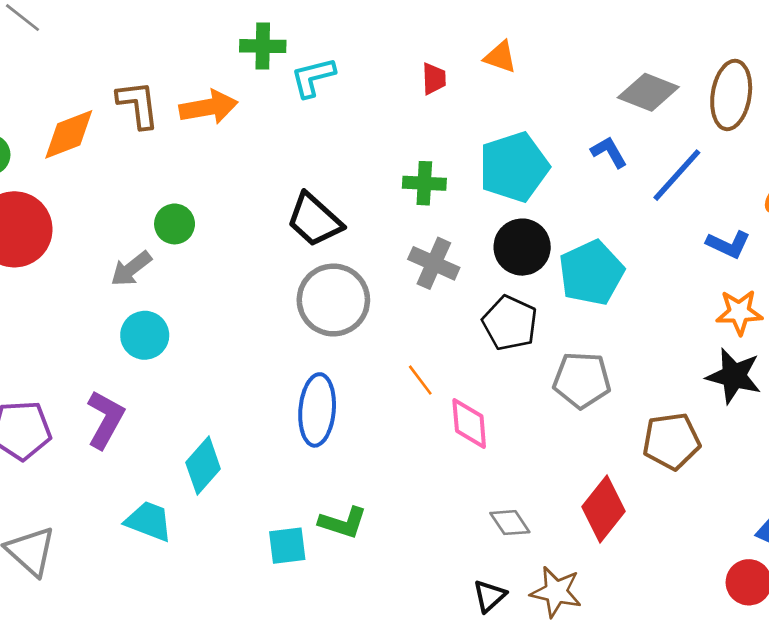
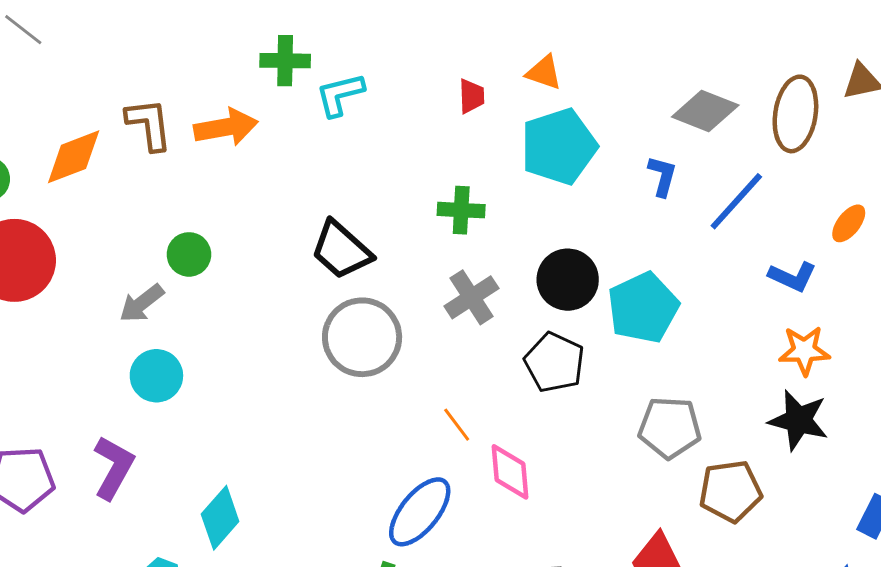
blue L-shape: (609, 152) -> (662, 176), turned 45
cyan pentagon: (514, 167) -> (559, 146), moved
gray cross: (434, 263) -> (472, 297), turned 33
gray pentagon: (582, 380) -> (670, 428), moved
blue ellipse: (317, 410) -> (420, 512), moved, turned 34

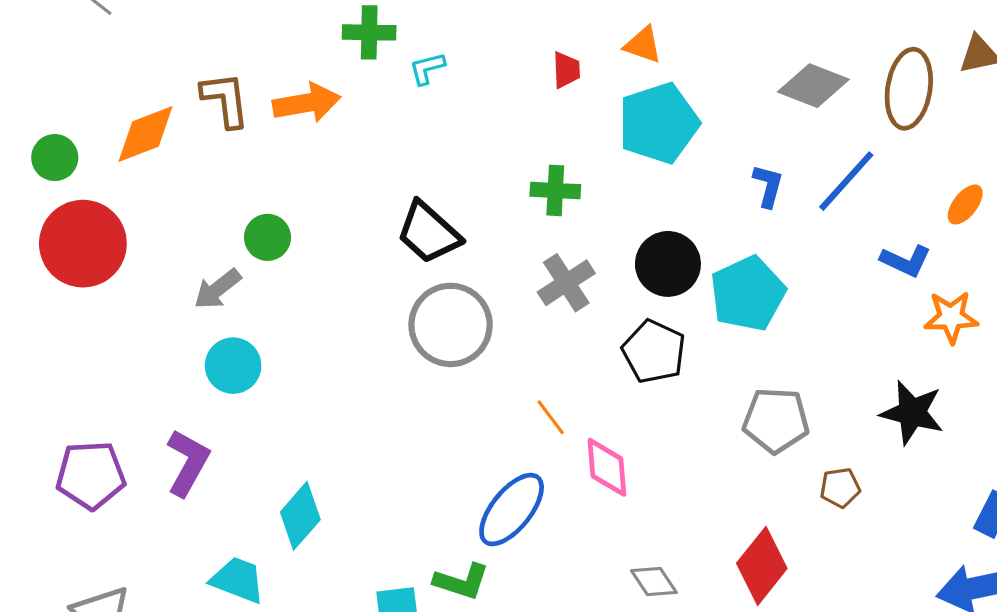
cyan L-shape: (340, 95) -> (427, 68), size x0.7
blue L-shape: (662, 176) -> (768, 186), moved
orange star: (804, 351) -> (951, 317), moved
brown pentagon: (730, 491) -> (840, 488), size x0.6

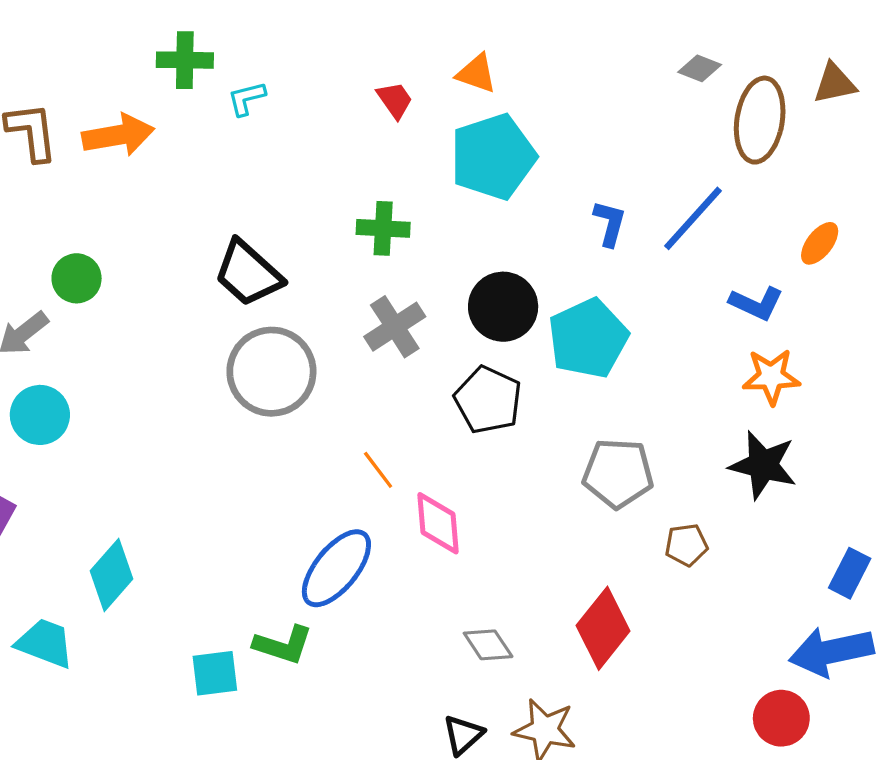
red trapezoid: (566, 70) -> (395, 100), turned -33
gray diamond: (813, 86) -> (700, 68), moved, size x0.6
orange star: (951, 317) -> (771, 377), moved

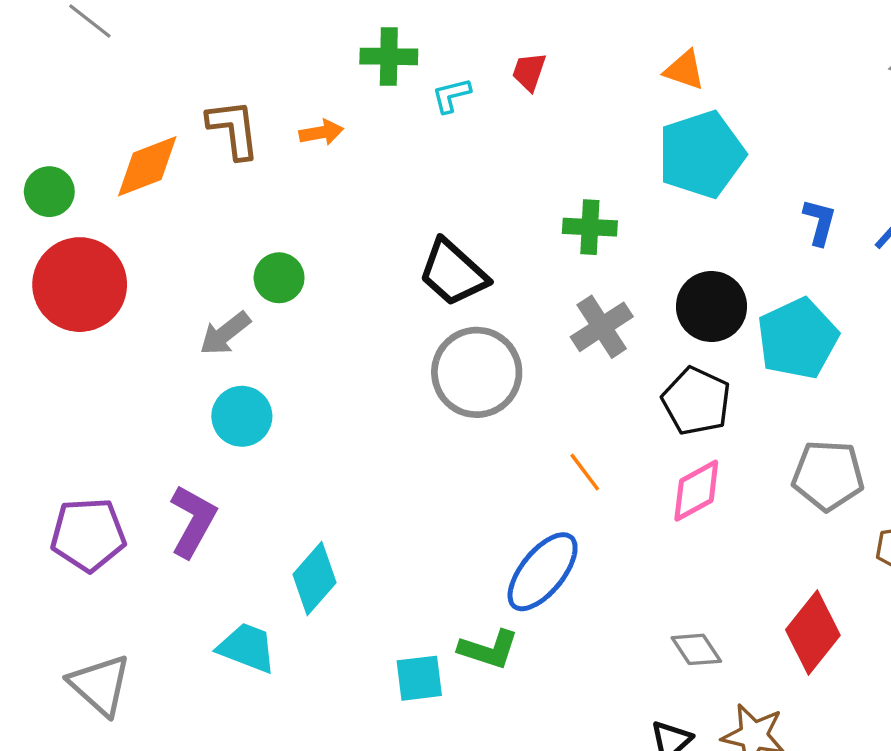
red trapezoid: (395, 100) -> (529, 72), moved, turned -126
orange arrow: (118, 135) -> (321, 132), size x0.6
pink diamond: (438, 523) -> (696, 491), moved, turned 66

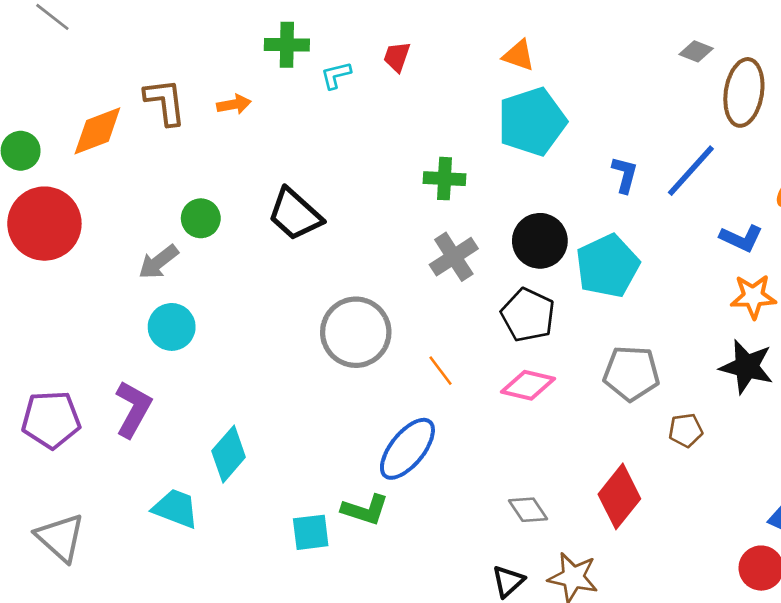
black trapezoid: (453, 273) -> (295, 214), moved
gray circle: (477, 372) -> (356, 332), moved
pink diamond: (696, 491) -> (528, 385), turned 42

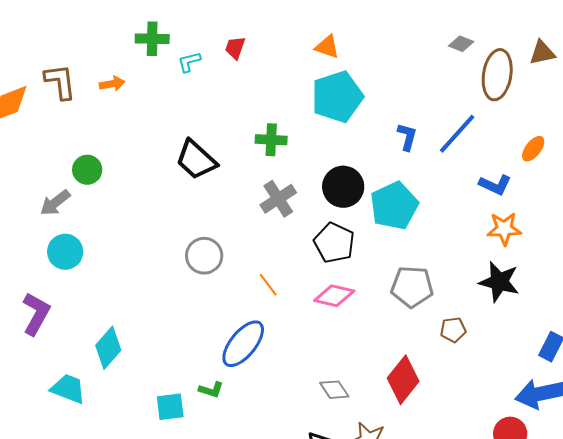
black trapezoid: (295, 214) -> (196, 160), moved
gray circle: (356, 332) -> (204, 256), size x0.7
green L-shape: (365, 510) -> (211, 390), size x0.7

